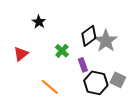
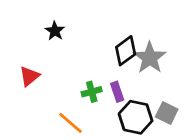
green cross: (62, 51) -> (92, 92), moved, turned 32

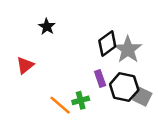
green cross: (92, 92) -> (81, 100), moved
black hexagon: (136, 117) -> (124, 87), moved

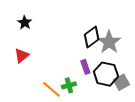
black star: (47, 27) -> (25, 23), moved
gray square: (142, 97) -> (121, 82), turned 35

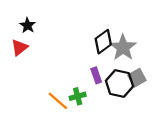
red triangle: (22, 55) -> (19, 47), moved
gray square: (121, 82) -> (137, 78), moved

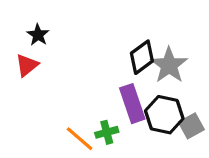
purple rectangle: (96, 75) -> (132, 104), size x1.6
gray square: (137, 78) -> (191, 126), moved

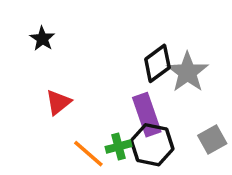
red triangle: (27, 65) -> (58, 102), moved
black hexagon: (164, 115) -> (152, 145), moved

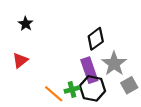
gray star: (187, 72) -> (114, 64), moved
red triangle: (58, 102) -> (20, 60), moved

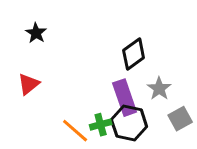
gray star: (114, 64) -> (159, 89), size x0.7

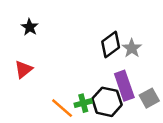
gray star: (159, 89) -> (132, 48), moved
purple rectangle: (125, 98) -> (124, 86), moved

